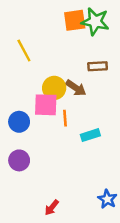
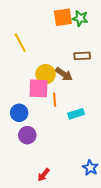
green star: (95, 22) -> (80, 18), size x0.7
blue circle: (19, 122) -> (19, 113), moved
purple circle: (19, 160) -> (27, 135), moved

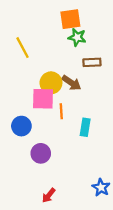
green star: (80, 18) -> (77, 37), moved
cyan rectangle: (76, 114) -> (85, 127), turned -63
purple circle: (27, 135) -> (41, 153), moved

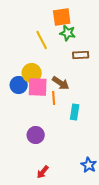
yellow line: (23, 48) -> (42, 40), moved
yellow circle: (51, 83) -> (32, 73), moved
brown arrow: (71, 83) -> (61, 83), moved
blue circle: (21, 126) -> (19, 85), moved

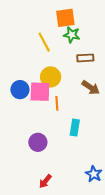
yellow circle: (32, 73) -> (51, 77), moved
brown arrow: (61, 83) -> (91, 87), moved
cyan rectangle: (75, 112) -> (75, 128), moved

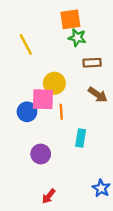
yellow line: (44, 42) -> (26, 44), moved
blue circle: (20, 90) -> (27, 112), moved

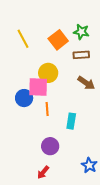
orange square: (70, 19) -> (58, 40), moved, turned -30
green star: (77, 38) -> (81, 32), moved
orange line: (61, 112) -> (47, 109), moved
purple circle: (41, 154) -> (50, 146), moved

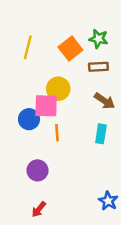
yellow line: (23, 39) -> (28, 47), turned 42
cyan rectangle: (71, 121) -> (101, 134), moved
purple circle: (50, 146) -> (38, 170), moved
red arrow: (43, 172) -> (39, 209), moved

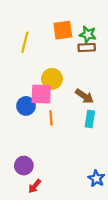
orange square: (70, 49) -> (63, 30), moved, turned 30
brown rectangle: (98, 67) -> (87, 47), moved
brown arrow: (105, 101) -> (84, 96), moved
purple circle: (38, 170) -> (24, 166), moved

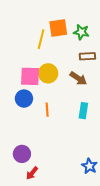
yellow line: (25, 42) -> (41, 39), moved
brown rectangle: (87, 47) -> (87, 56), moved
pink square: (41, 94) -> (30, 76), moved
brown arrow: (84, 96) -> (78, 78), moved

